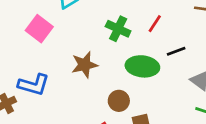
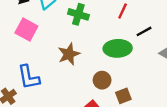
green cross: (118, 29) -> (78, 14), moved
blue L-shape: (34, 85) -> (29, 77), turned 72

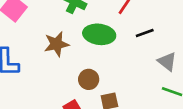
green ellipse: (118, 48) -> (99, 34), moved

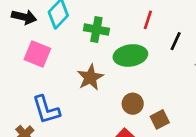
black line: (145, 33) -> (176, 41), turned -30

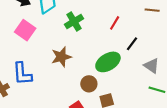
green cross: (96, 29) -> (74, 22), turned 36
green ellipse: (130, 55) -> (108, 62), moved, turned -35

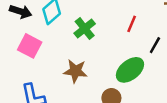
brown star: (61, 57) -> (75, 71), turned 30

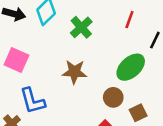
pink square: (30, 46) -> (16, 60), moved

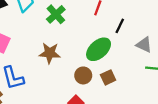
brown square: (138, 113) -> (108, 77), moved

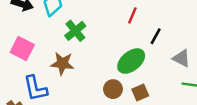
green cross: (56, 14) -> (75, 31), moved
brown star: (50, 53) -> (62, 64), moved

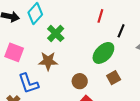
brown circle: (113, 89) -> (80, 81), moved

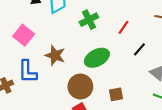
green cross: (56, 33) -> (89, 20), moved
green ellipse: (103, 53) -> (97, 58), moved
brown circle: (80, 81) -> (80, 87), size x1.5

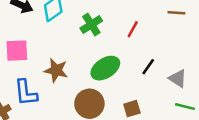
pink square: (24, 35) -> (17, 51), turned -36
black line: (139, 49) -> (148, 67), moved

